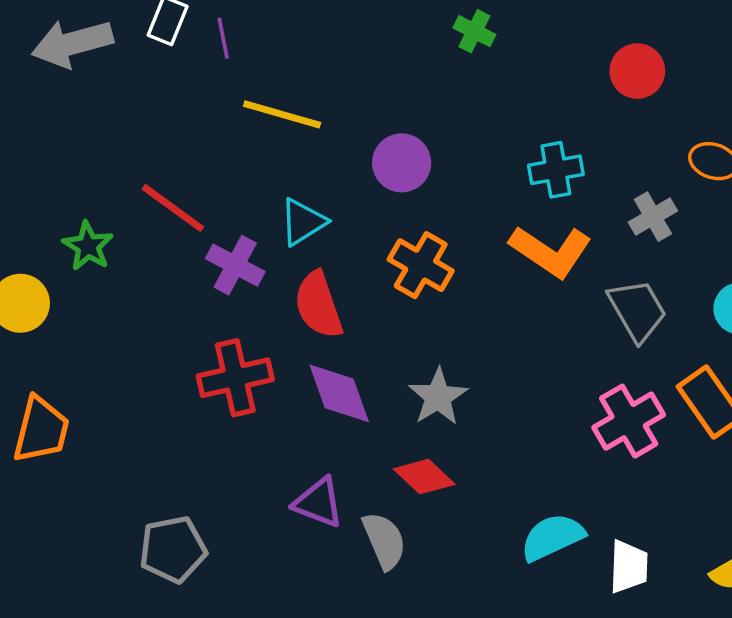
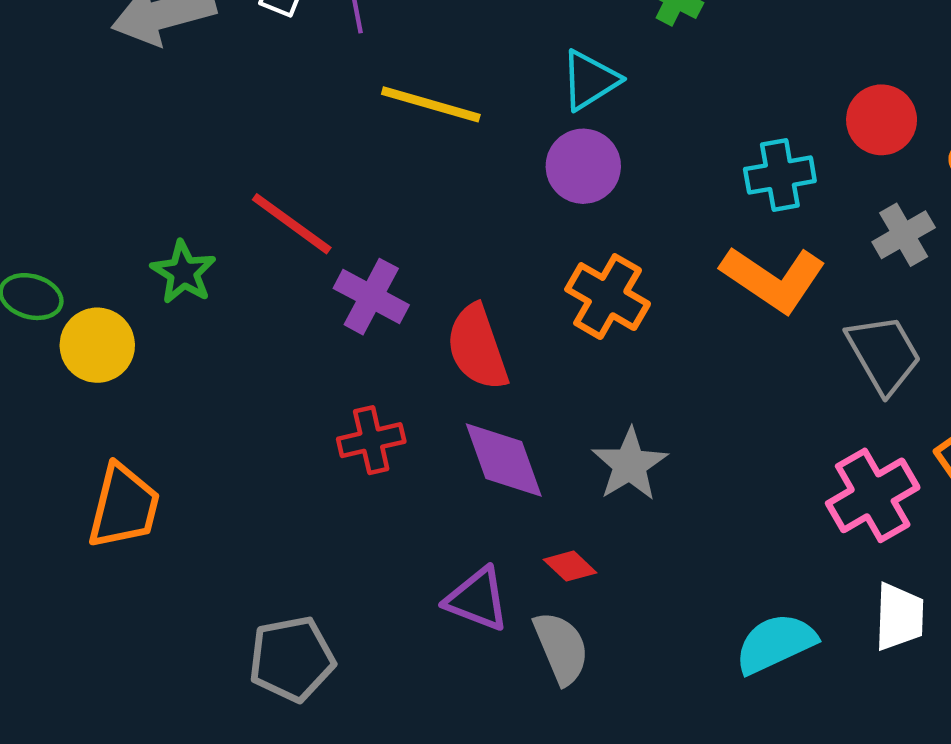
red circle: (637, 71) -> (882, 120), moved
cyan triangle: (303, 222) -> (590, 80), moved
red cross: (235, 378) -> (371, 440), size x0.7
red diamond: (424, 477) -> (570, 566), moved, size x0.7
white trapezoid: (629, 567) -> (899, 617), moved

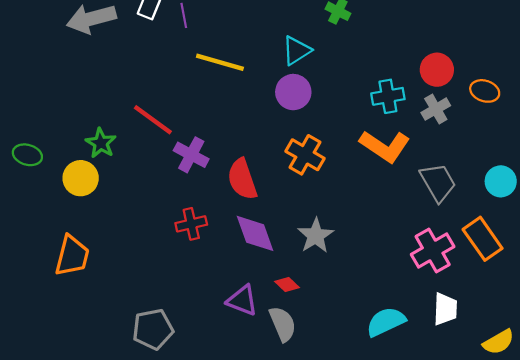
gray cross: (904, 235) -> (436, 109), moved
yellow circle: (97, 345) -> (81, 178), moved

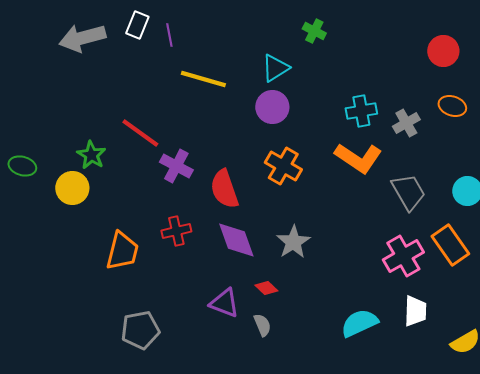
red circle: (437, 70) -> (443, 51), moved
orange trapezoid: (72, 256) -> (122, 251), moved
gray semicircle: (283, 324) -> (262, 325), size x0.7

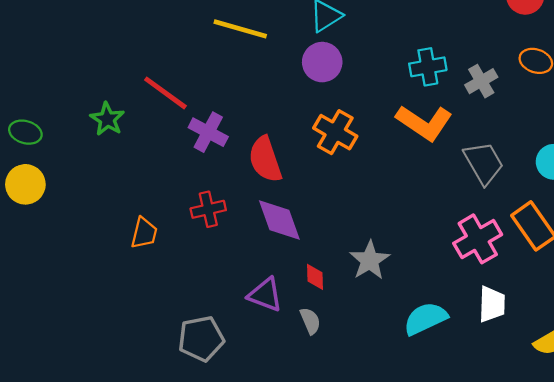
yellow circle: (72, 188) -> (25, 184), moved
gray star: (293, 242) -> (370, 260), moved
orange trapezoid: (122, 251) -> (144, 233), size x0.7
red diamond: (266, 288) -> (315, 277), turned 45
gray pentagon: (140, 330) -> (201, 339), moved

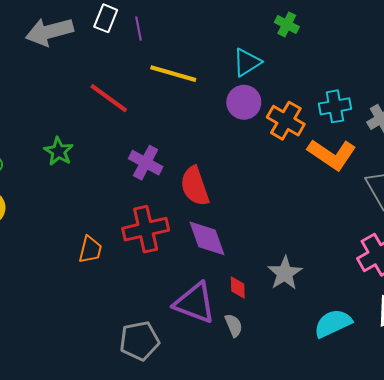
red line: (165, 93) -> (109, 98), moved
orange cross: (335, 132) -> (286, 121), moved
red cross: (208, 209) -> (146, 229), size x1.5
purple triangle: (265, 295) -> (195, 303), size x1.4

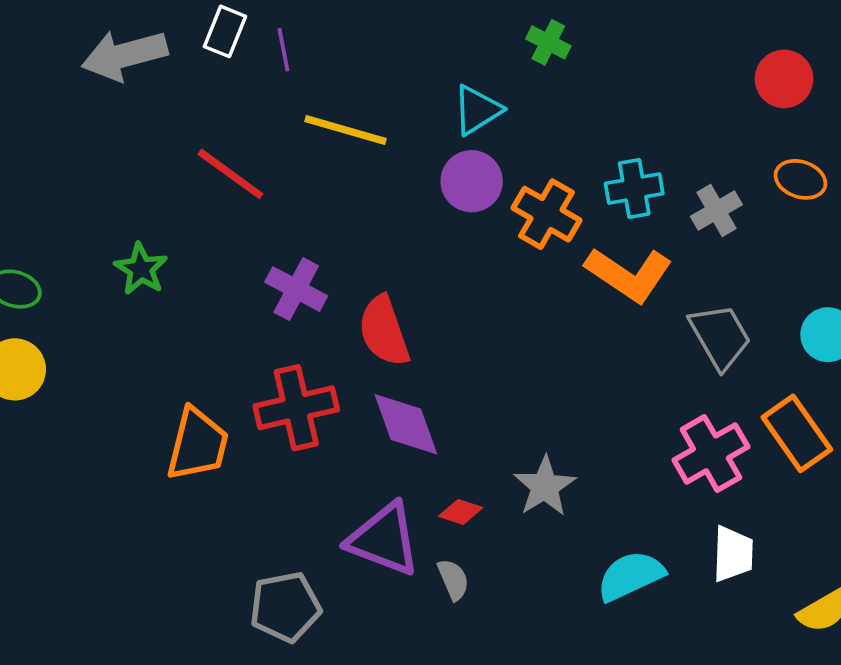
orange trapezoid: (90, 250) -> (198, 444), size x1.5
red diamond: (238, 287) -> (461, 512), turned -70

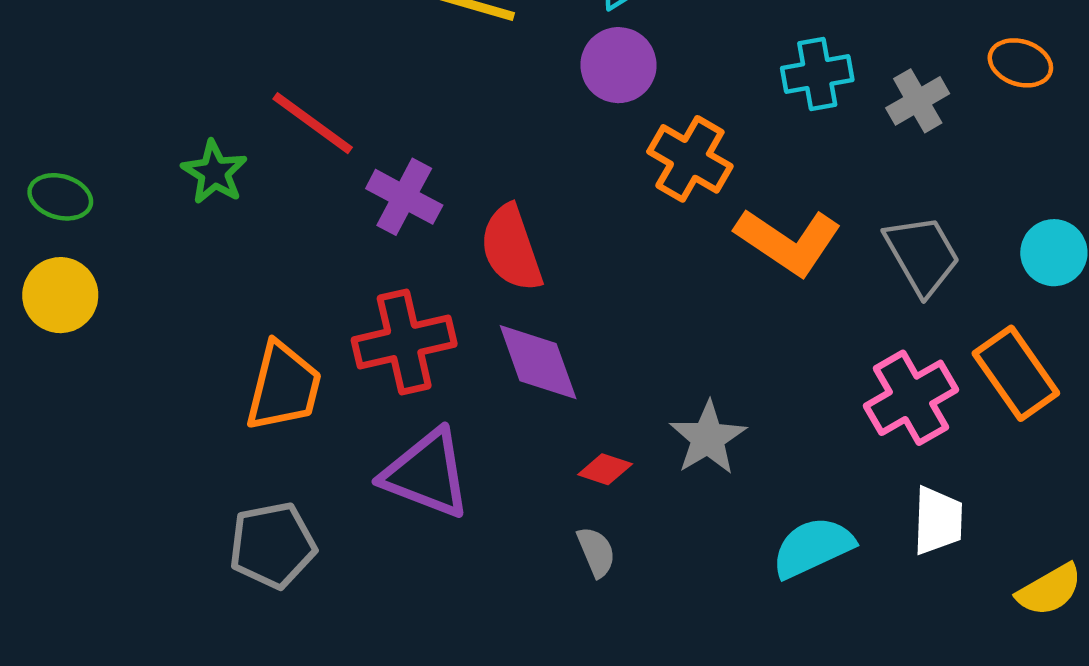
red line: (230, 174) -> (313, 123), moved
orange cross: (547, 214) -> (690, 159), moved
orange L-shape: (629, 274) -> (788, 241), moved
purple triangle: (384, 539) -> (426, 474), moved
gray pentagon: (285, 607) -> (272, 545), moved

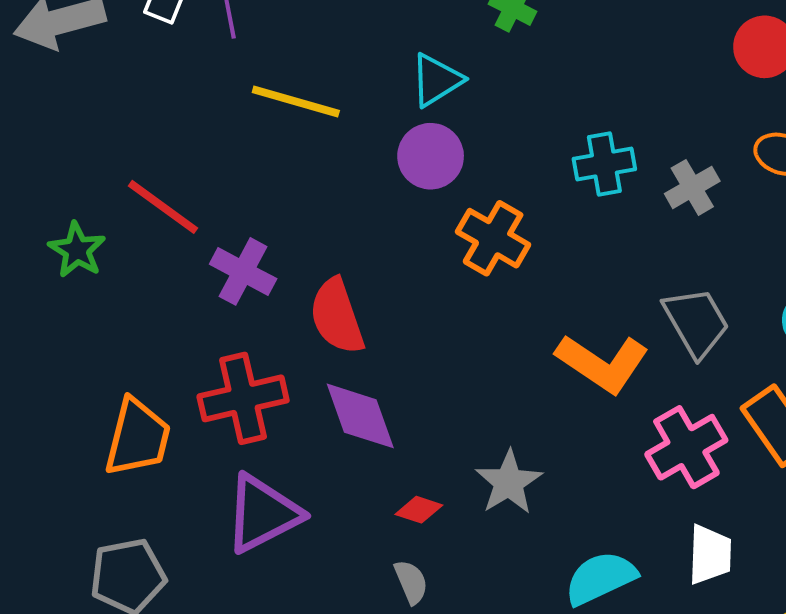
orange L-shape: (788, 241) -> (602, 363), moved
purple triangle: (426, 474) -> (263, 514), turned -48

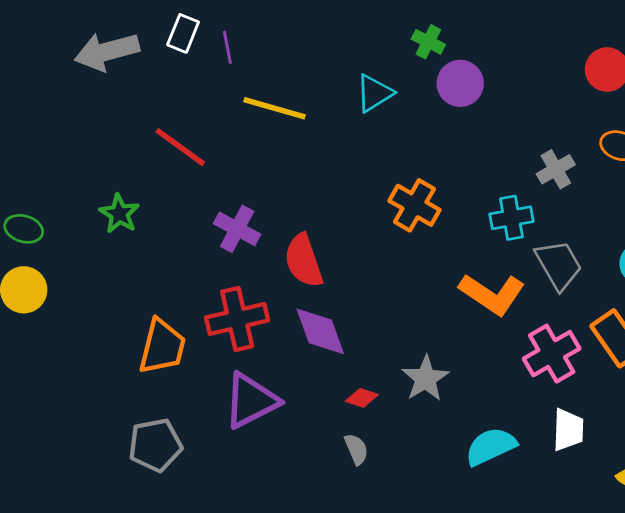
purple circle: (431, 156) -> (460, 83), moved
cyan cross: (604, 164) -> (511, 218), moved
red line: (163, 207) -> (180, 147), moved

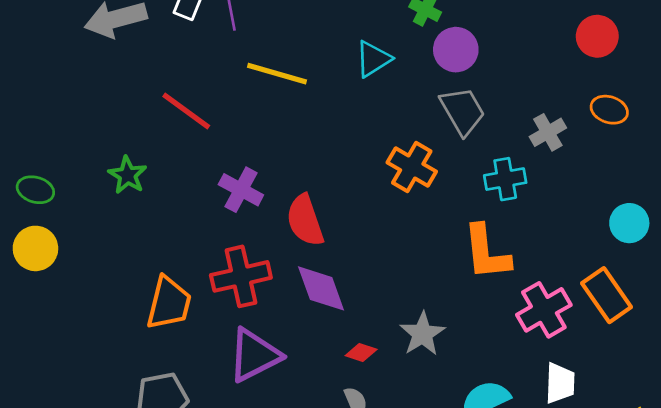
gray trapezoid: (559, 265) -> (462, 111), moved
orange L-shape: (492, 294) -> (486, 252), turned 50

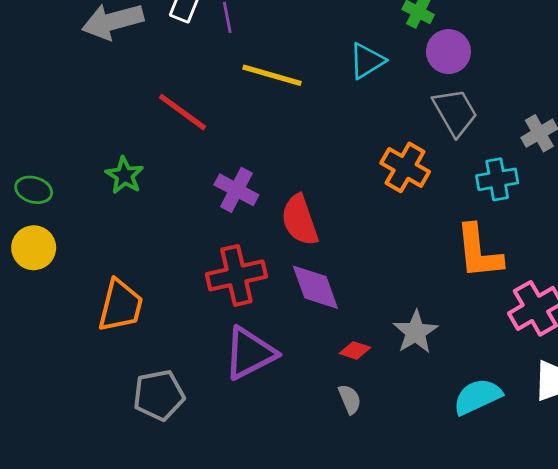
orange trapezoid: (169, 303) -> (121, 306), moved

